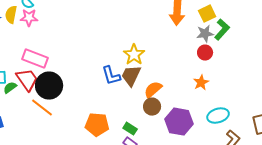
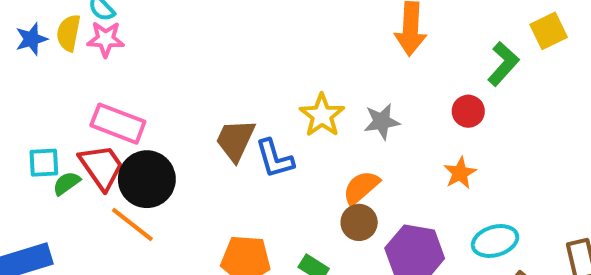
yellow square: (207, 14) -> (549, 31), moved
gray star: (205, 34) -> (382, 121), moved
brown trapezoid: (131, 76) -> (235, 140), moved

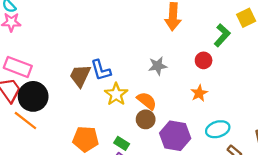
yellow star: (322, 115) -> (116, 94), moved
blue L-shape: (275, 159) -> (101, 70), moved
orange semicircle: (361, 187) -> (147, 101), turned 80

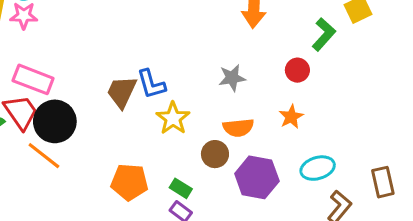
orange semicircle: (147, 101) -> (238, 128), moved, turned 135

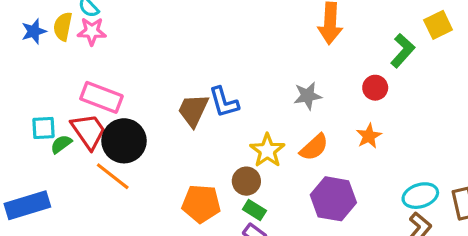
yellow star: (173, 118) -> (267, 150), moved
orange semicircle: (238, 128) -> (314, 147), turned -36
brown circle: (215, 154) -> (246, 181), moved
cyan ellipse: (318, 168) -> (420, 196), moved

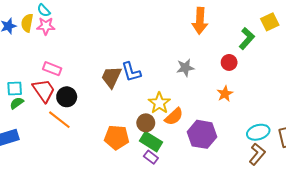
pink rectangle: (101, 97) -> (52, 69), size x0.7
black circle: (124, 141) -> (67, 97), size x0.7
green semicircle: (61, 144) -> (17, 103), moved
orange semicircle: (314, 147) -> (174, 117), moved
green rectangle: (254, 210) -> (151, 142), size x1.5

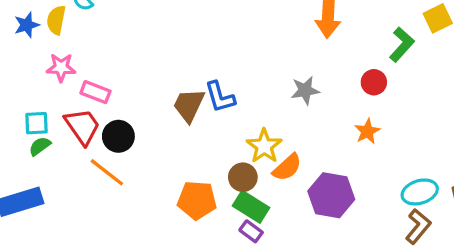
pink star: (46, 26) -> (61, 67), moved

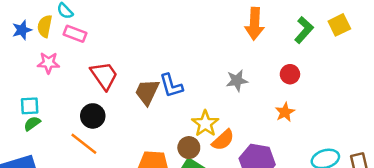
green L-shape: (402, 45) -> (304, 30), moved
pink rectangle: (95, 92) -> (75, 34), moved
red trapezoid: (82, 126) -> (104, 75), moved

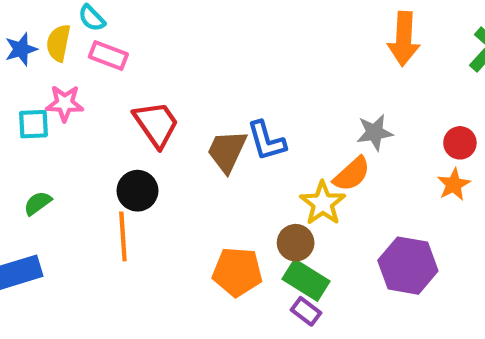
red circle: (290, 74) -> (460, 143), moved
cyan square: (30, 106) -> (33, 124), moved
orange semicircle: (223, 140) -> (352, 174), moved
orange line: (84, 144) -> (123, 236), turned 48

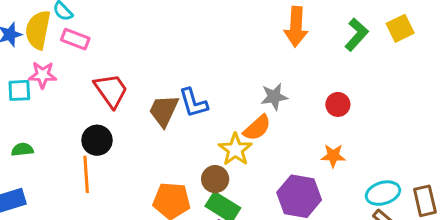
yellow semicircle: (58, 43) -> (38, 30), size x1.4
orange star: (454, 184) -> (333, 156), moved, turned 30
green semicircle: (38, 203) -> (22, 150), turned 30

